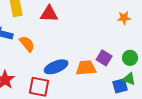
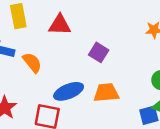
purple square: (104, 58) -> (99, 52), moved

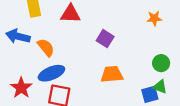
blue ellipse: (69, 91) -> (51, 73), moved

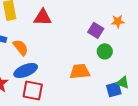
purple square: (105, 39) -> (96, 30), moved
green circle: (161, 63) -> (105, 51), moved

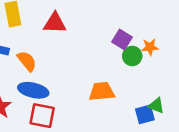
orange star: (118, 21) -> (150, 47), moved
green circle: (105, 51) -> (132, 56), moved
blue ellipse: (26, 70) -> (33, 90), turned 35

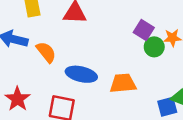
blue ellipse: (33, 90) -> (81, 74), moved

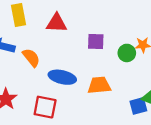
purple square: (144, 30) -> (96, 41), moved, turned -30

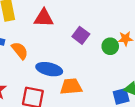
purple square: (96, 41) -> (81, 35), turned 35
orange trapezoid: (99, 85) -> (71, 87), moved

